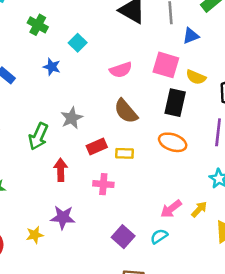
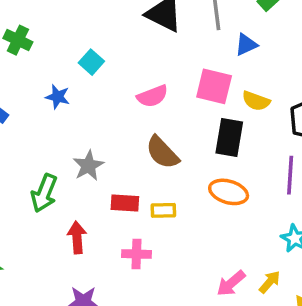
green cross: (38, 25) -> (18, 40), moved
red rectangle: (97, 146) -> (125, 203), turned 30

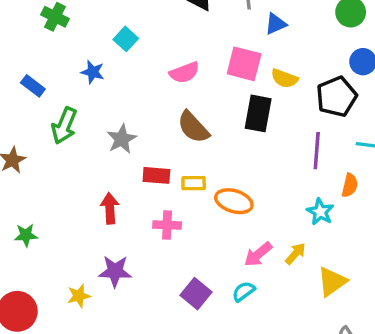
orange ellipse: (229, 192) -> (234, 201), moved
green arrow: (44, 193) -> (64, 126), moved

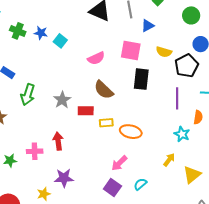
blue star: (93, 72) -> (41, 33), moved
yellow semicircle: (284, 78) -> (164, 52), moved
red rectangle: (156, 175) -> (86, 111), moved
pink cross: (167, 225) -> (35, 151), moved
pink arrow: (258, 254) -> (119, 163), moved

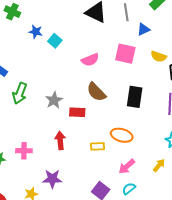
green cross: (18, 31) -> (12, 12), moved
black rectangle: (141, 79) -> (135, 97), moved
yellow rectangle: (106, 123) -> (97, 146), moved
red arrow: (58, 141) -> (60, 140), moved
pink arrow: (119, 163) -> (127, 166), moved

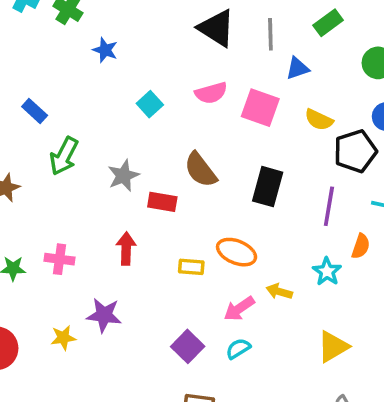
cyan square: (55, 41) -> (150, 104), moved
pink semicircle: (90, 60) -> (211, 93), moved
yellow arrow: (159, 165) -> (279, 291), moved, turned -120

